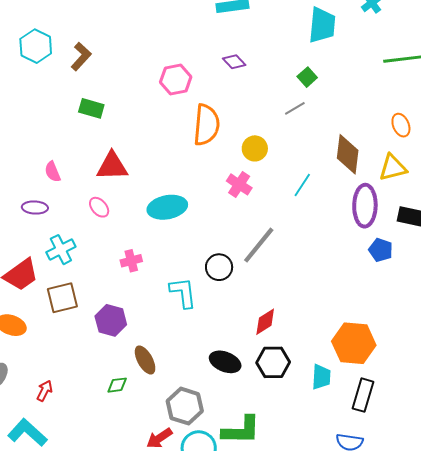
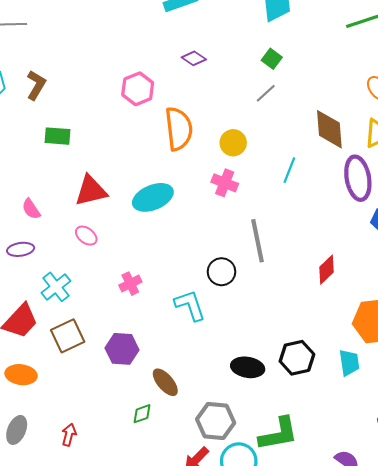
cyan ellipse: (167, 207) -> (153, 197), moved
gray line: (259, 245) -> (257, 241), turned -39
red diamond: (265, 322) -> (327, 270), moved

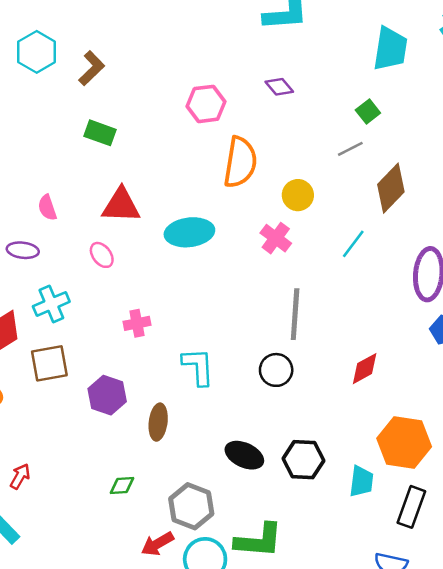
brown diamond: (329, 129) -> (391, 188), moved, turned 33
black circle: (221, 272) -> (276, 370), moved
brown ellipse: (165, 382) -> (158, 422), moved, turned 32
green diamond: (142, 414) -> (122, 485), moved

